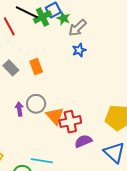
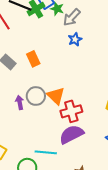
orange triangle: (55, 116) -> (56, 96), moved
purple semicircle: (83, 141) -> (71, 134), moved, size x1.4

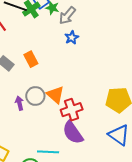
purple semicircle: (71, 134) -> (73, 133), turned -95

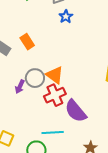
purple arrow: (19, 103) -> (20, 87), turned -136
red cross: (72, 110) -> (55, 95), moved

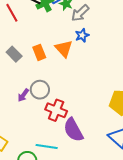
orange triangle: (55, 75) -> (64, 49), moved
red cross: (55, 95) -> (56, 110), turned 35

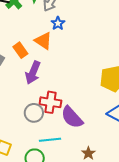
gray circle: (40, 90) -> (34, 113), moved
purple arrow: (23, 95) -> (33, 73), moved, size x1.6

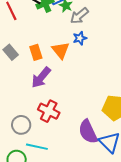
gray circle: (34, 113) -> (21, 125), moved
purple semicircle: (72, 117) -> (88, 132), moved

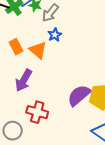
orange rectangle: (36, 52) -> (16, 47), moved
purple semicircle: (88, 132) -> (79, 95), moved, turned 85

